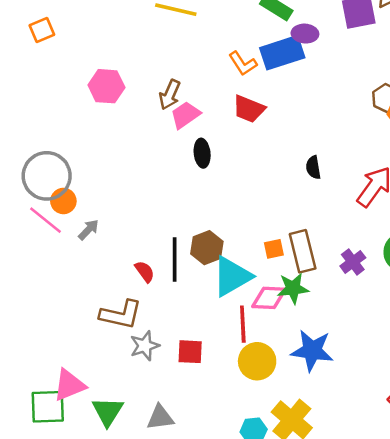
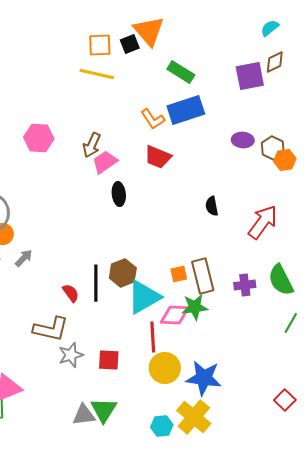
purple ellipse: (305, 34) -> (243, 140), moved
purple cross: (353, 262) -> (245, 285), turned 30
blue star: (312, 350) -> (204, 378), moved
green triangle: (108, 411) -> (104, 410), moved

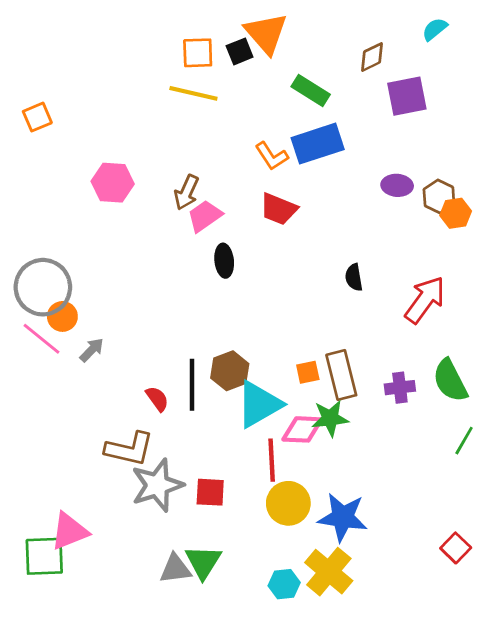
brown diamond: (275, 62) -> (372, 57), moved
gray star: (71, 355) -> (157, 485), size x1.5

